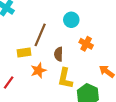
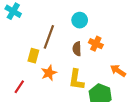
yellow rectangle: (24, 53) -> (33, 56), turned -64
brown semicircle: (59, 54) -> (77, 49), moved

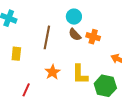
brown semicircle: (77, 49) -> (75, 35), moved, turned -32
yellow rectangle: (33, 56) -> (16, 54), moved

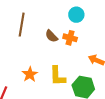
cyan circle: (74, 17) -> (76, 15), moved
brown line: (47, 37) -> (22, 25), moved

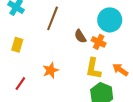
cyan circle: (76, 15) -> (110, 20), size x1.5
yellow L-shape: (58, 76) -> (93, 69), moved

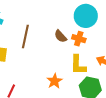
brown line: (53, 18) -> (25, 36), moved
orange star: (51, 70) -> (55, 81), moved

